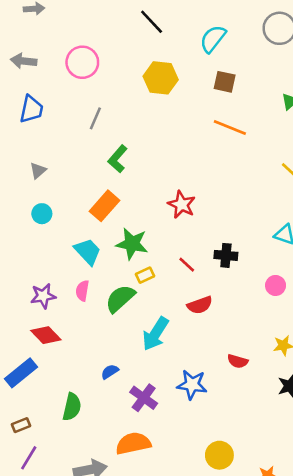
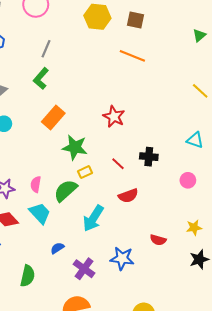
brown square: (225, 82) -> (135, 20), moved
orange line: (230, 128) -> (132, 56), moved
green L-shape: (118, 159) -> (41, 79), moved
cyan trapezoid: (88, 252) -> (40, 213), moved

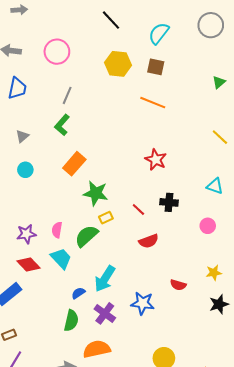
red star: (114, 117) -> (156, 160), moved
cyan arrow: (93, 218) -> (105, 279), moved
green semicircle: (28, 276) -> (71, 321), moved

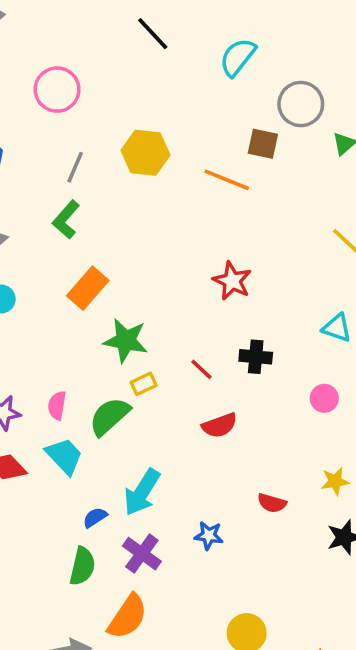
gray circle: (211, 25) -> (301, 104), moved
yellow hexagon: (118, 64) -> (146, 153), moved
brown square: (156, 67) -> (263, 144), moved
blue star: (143, 303) -> (209, 536), size x0.7
orange semicircle: (97, 349) -> (127, 617), turned 136

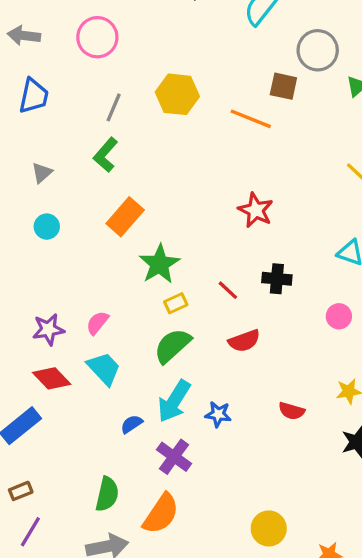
green star: (126, 341) -> (159, 264), turned 30
pink semicircle: (57, 406) -> (97, 323), turned 30
green semicircle: (109, 416) -> (172, 346), moved
blue star: (209, 536) -> (218, 414), moved
green semicircle: (82, 566) -> (107, 494), moved

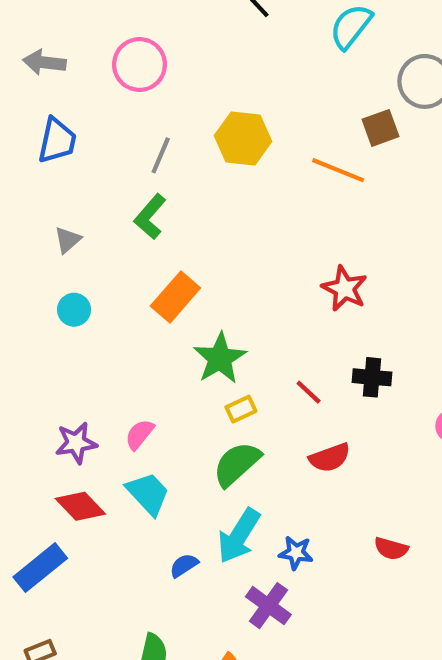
brown square: (283, 86) -> (380, 128), turned -32
purple cross: (174, 457) -> (268, 606), moved

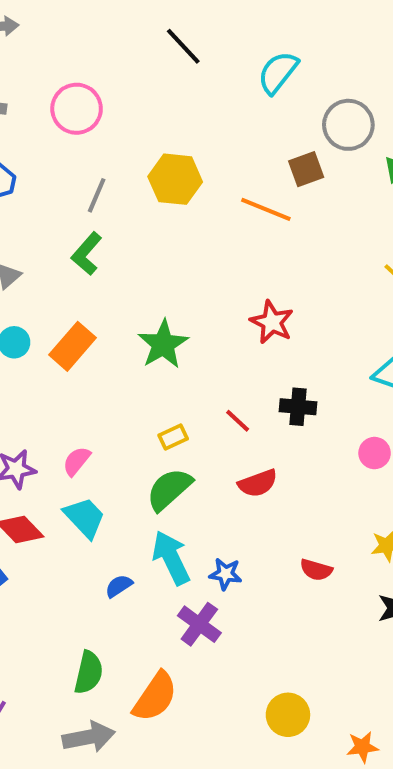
orange rectangle: (175, 297) -> (73, 346), moved
green star: (220, 358) -> (163, 344), moved
cyan arrow: (239, 536) -> (171, 558), turned 122

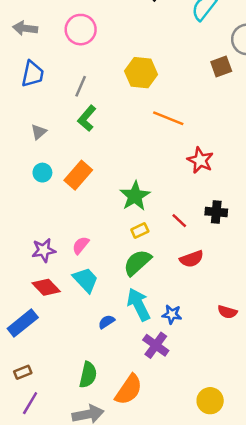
gray line: (97, 195) -> (81, 86), moved
orange line: (266, 209) -> (168, 118), moved
green star: (163, 344) -> (135, 196), moved

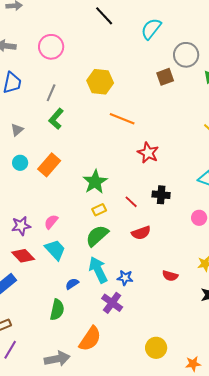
green semicircle: (88, 375) -> (57, 310), moved

